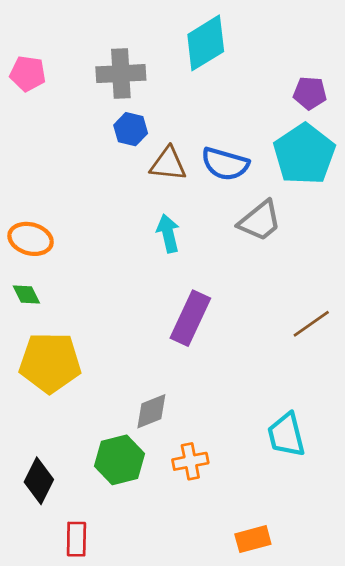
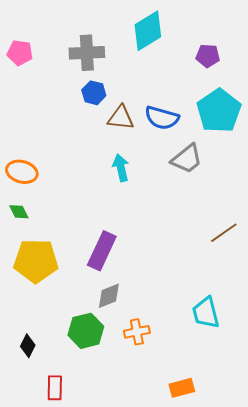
purple pentagon: (310, 93) -> (208, 56), moved
purple rectangle: (190, 318) -> (102, 251), moved
black diamond: (39, 481) -> (28, 346), size x0.7

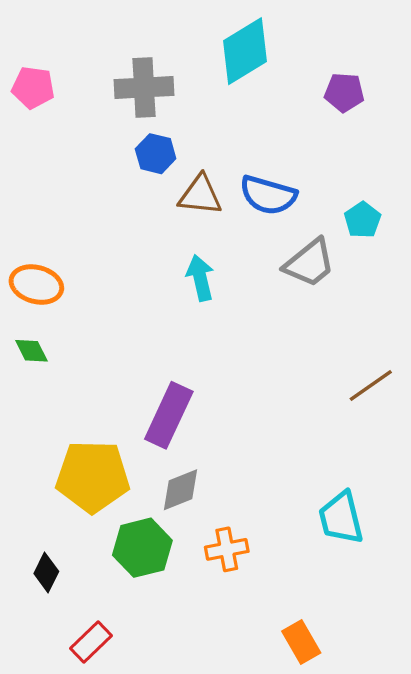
cyan pentagon: (219, 111) -> (363, 220), moved, size x0.5
yellow pentagon: (36, 261) -> (93, 477), moved
red rectangle: (55, 388) -> (91, 642), turned 45
orange rectangle: (182, 388) -> (301, 642), turned 75

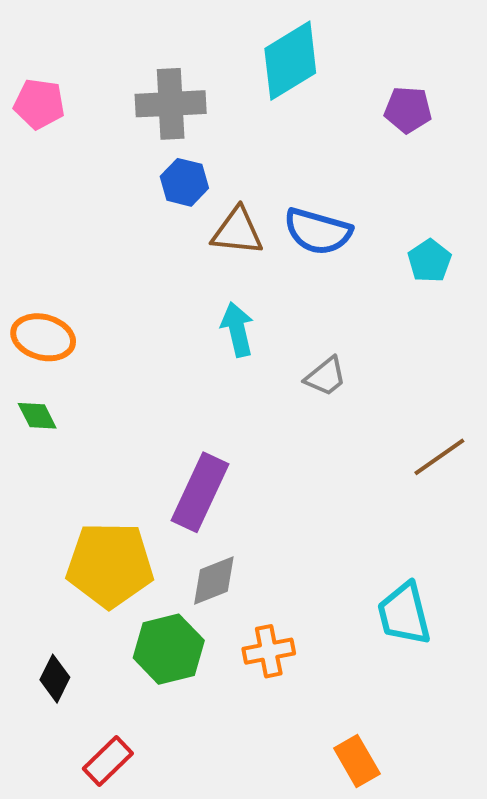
gray trapezoid: (310, 263) -> (326, 377), moved, size x0.7

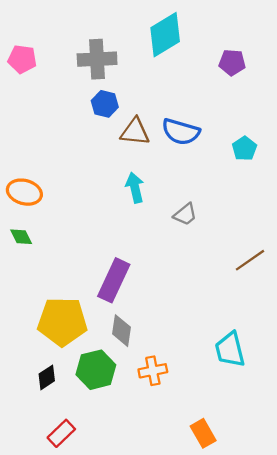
gray diamond: (214, 581) -> (122, 331), turned -60
black diamond: (55, 679) -> (47, 377), moved, turned 30

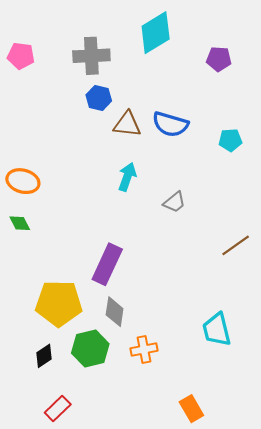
cyan pentagon: (244, 149) -> (230, 140), turned 30
cyan arrow: (135, 188) -> (127, 177), turned 32

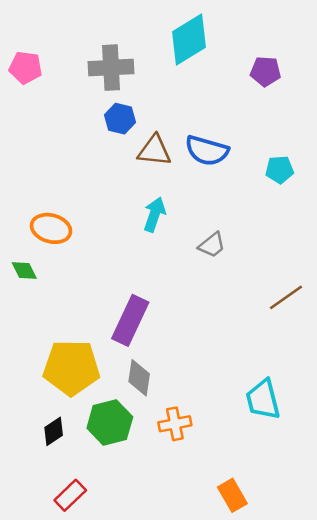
orange ellipse: (23, 181) -> (51, 228), moved

